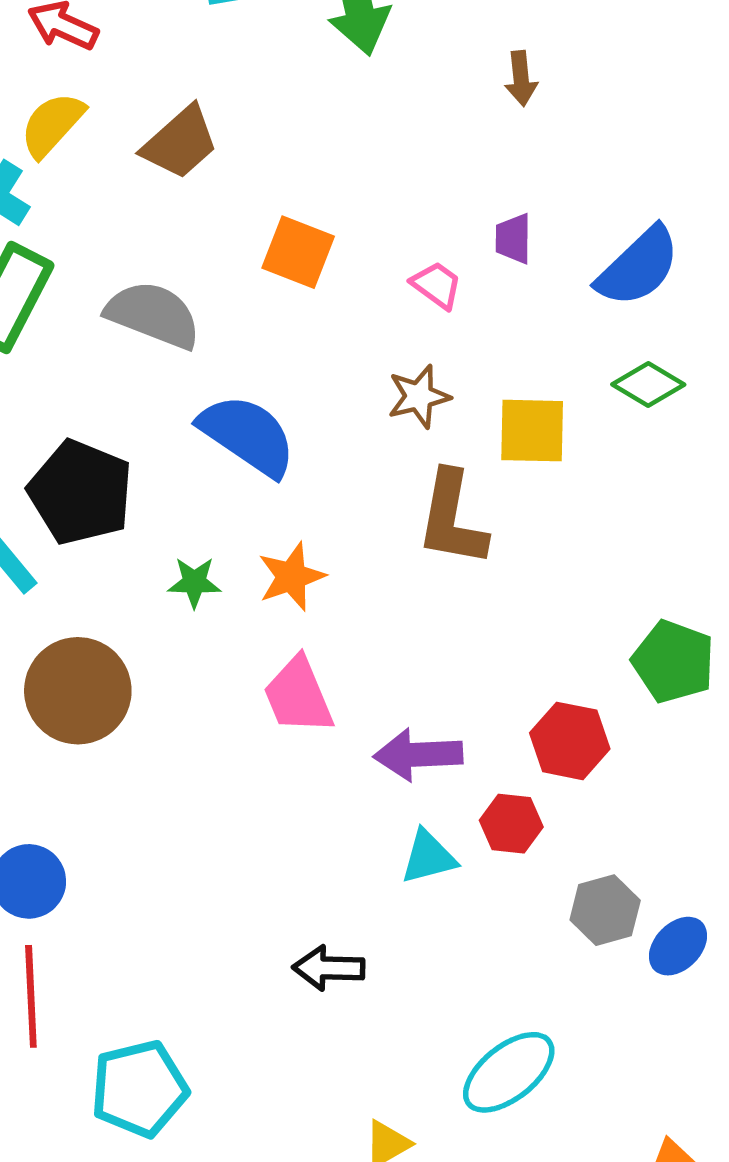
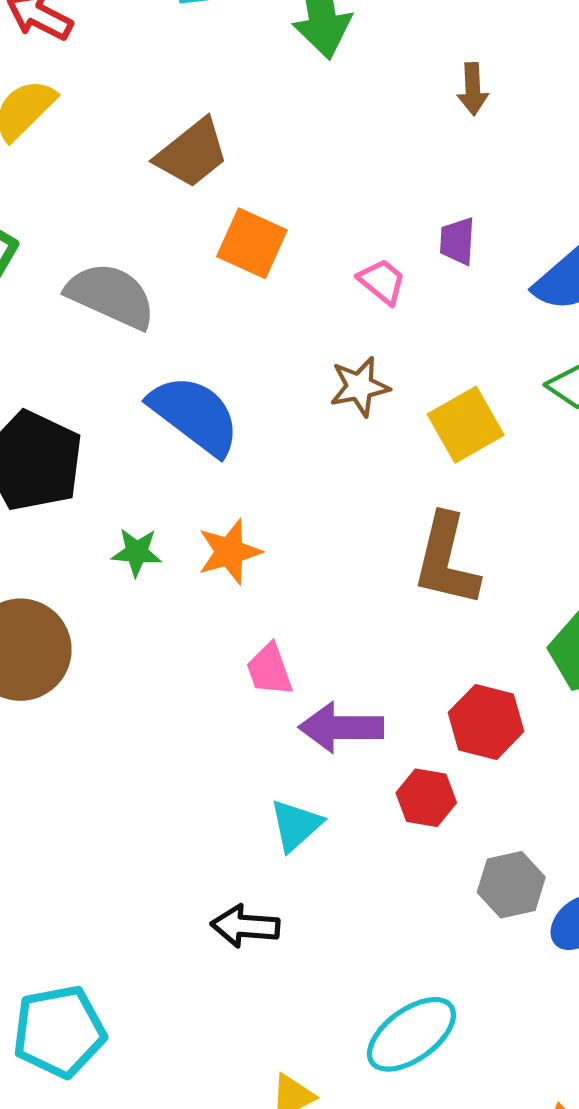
brown trapezoid: (180, 143) -> (192, 153), moved
yellow square: (532, 431) -> (466, 425), turned -34
brown L-shape: (452, 519) -> (446, 560), moved
pink trapezoid: (298, 696) -> (269, 670), moved, size x0.7
cyan triangle: (428, 857) -> (296, 825), moved, turned -30

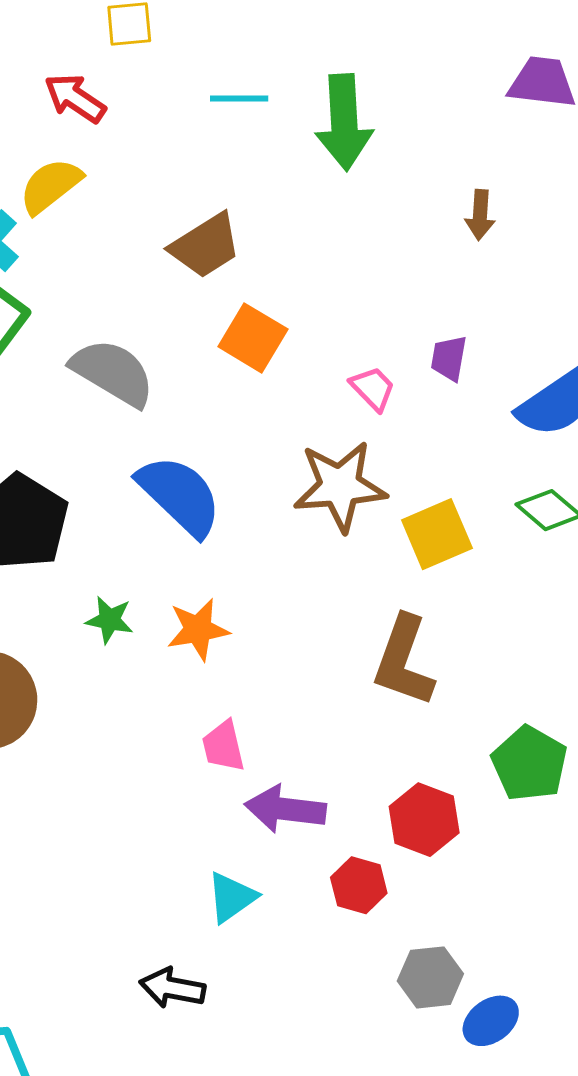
brown star: (360, 387) -> (340, 486), size x1.6

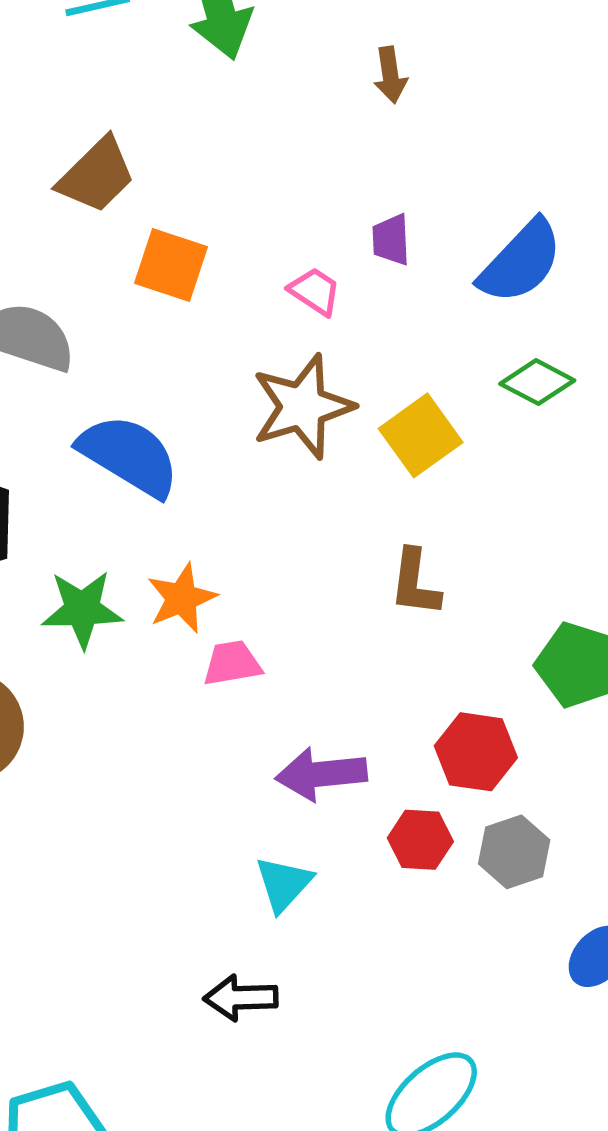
green star: (110, 620) -> (82, 609), size x1.5
brown L-shape: (404, 661) -> (415, 583), size x0.7
pink trapezoid: (223, 746) -> (232, 663), moved, turned 106
gray hexagon: (430, 977) -> (514, 852), moved

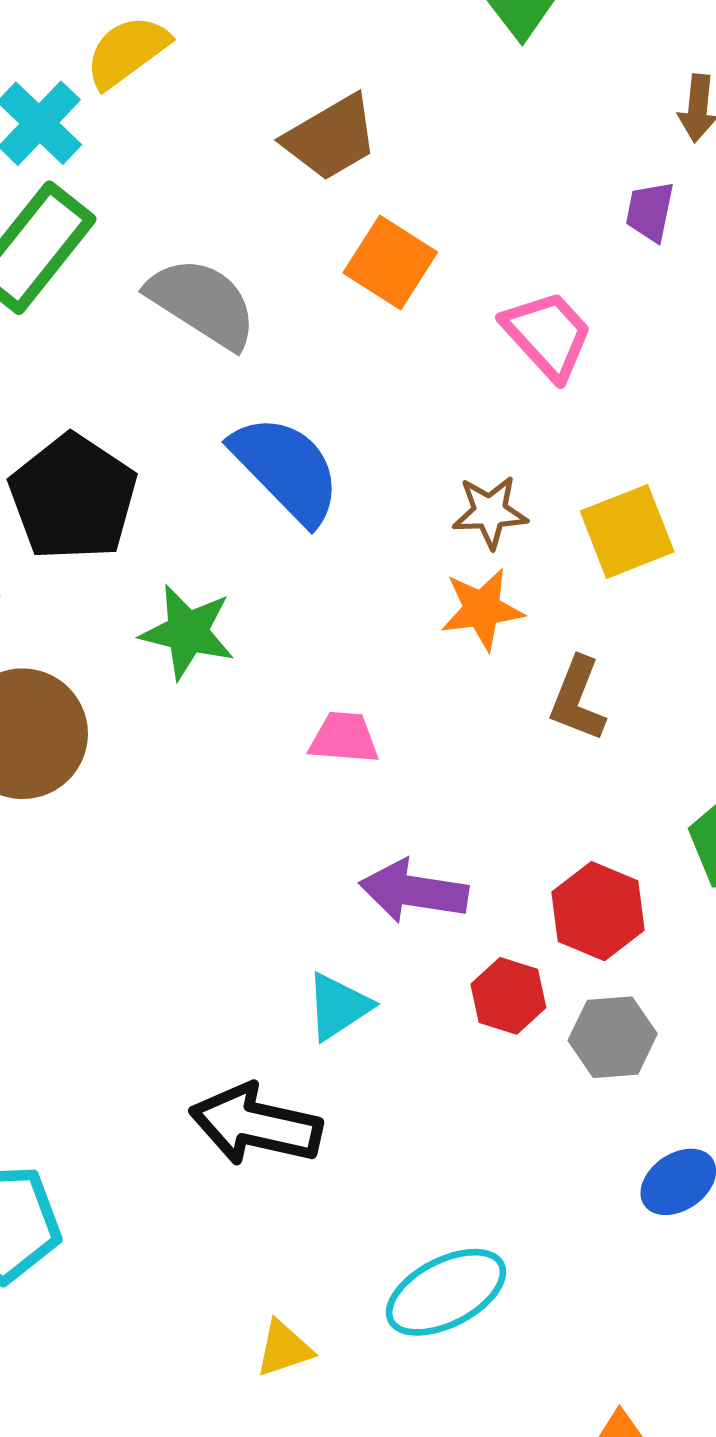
purple trapezoid: (391, 240) -> (650, 211), moved
pink trapezoid: (315, 291) -> (548, 335), size x1.5
brown star: (303, 407) -> (490, 512), moved, size x0.6
orange star: (182, 598) -> (482, 609), moved
black arrow: (241, 998) -> (256, 1125), size x1.5

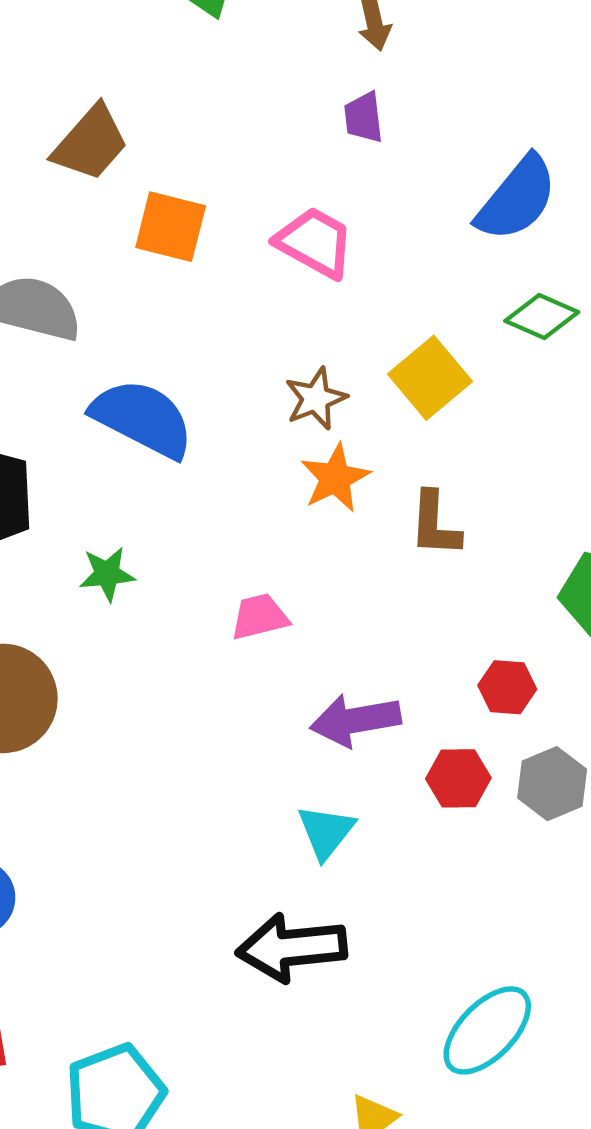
green star: (187, 632) -> (107, 574), size x0.7
red hexagon: (598, 911) -> (507, 687), size x0.7

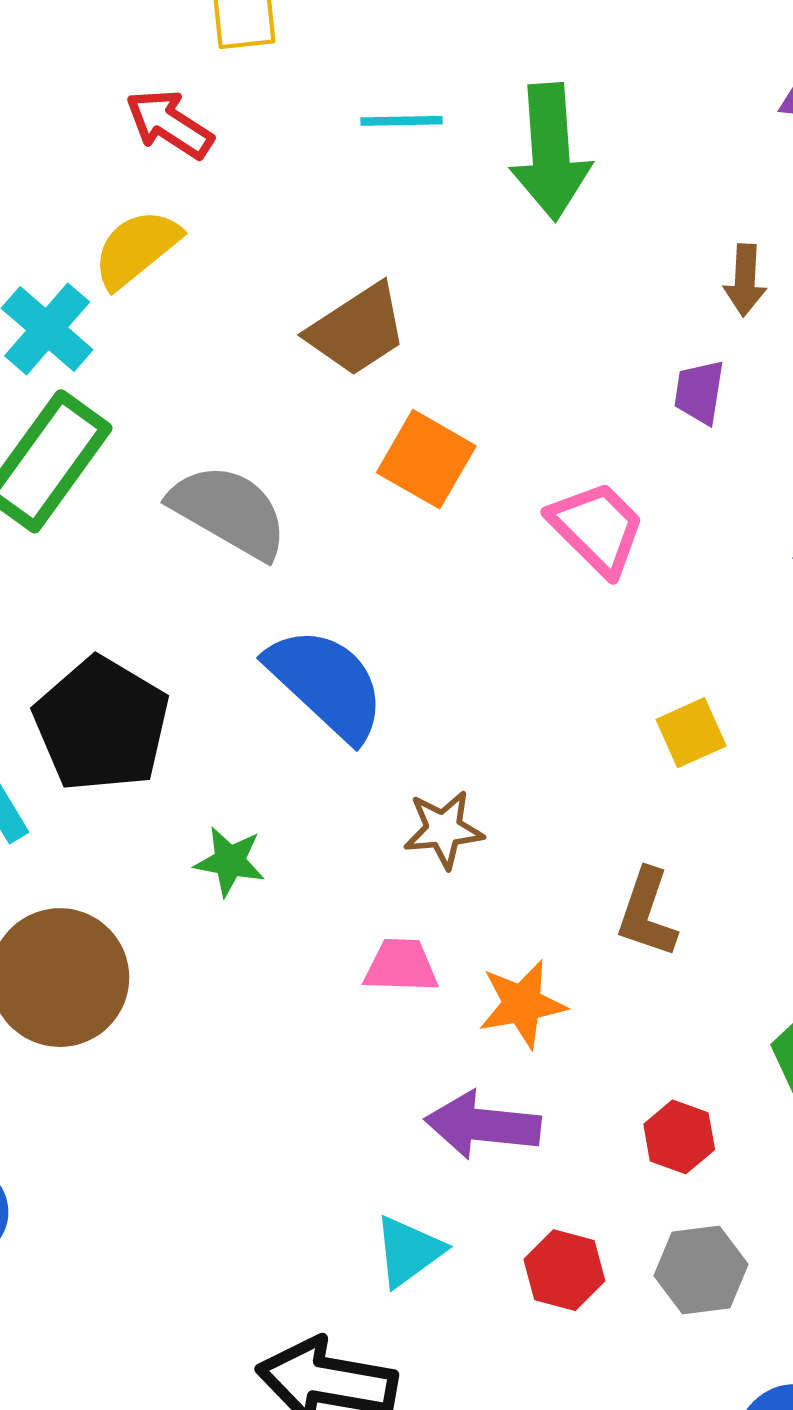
yellow square: (430, 378) -> (691, 733), size x0.7
brown star: (316, 399) -> (444, 829), moved
orange star: (335, 478) -> (522, 1004), moved
red hexagon: (458, 778) -> (564, 1270), moved

